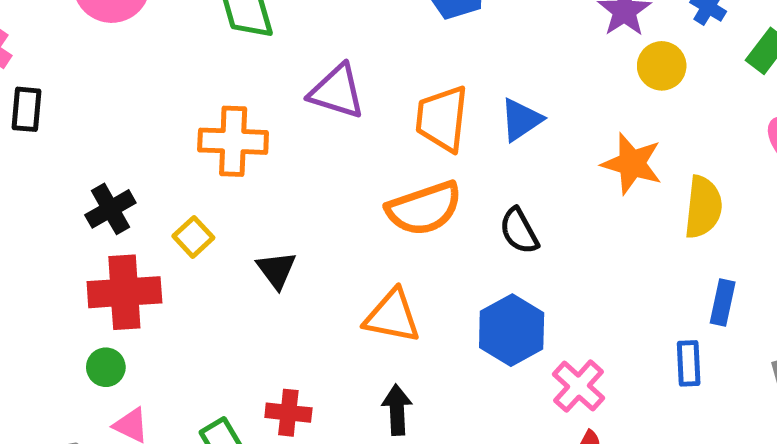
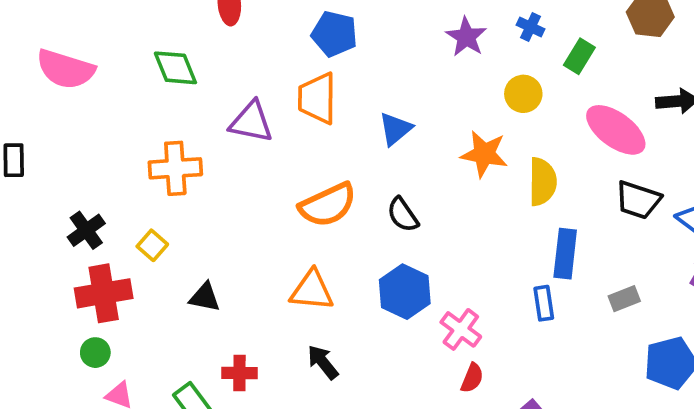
yellow circle: (662, 66) -> (523, 94), moved
orange trapezoid: (442, 119) -> (317, 98), moved
black triangle: (276, 270) -> (205, 297), moved, turned -36
blue rectangle: (723, 302) -> (565, 254), size x1.4
black arrow: (397, 410) -> (323, 362), turned -30

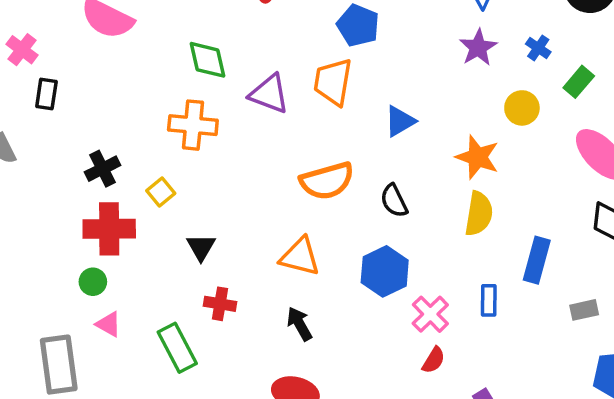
green diamond: (175, 68) -> (208, 60), moved
yellow semicircle: (543, 182) -> (479, 214), moved
black triangle: (205, 297) -> (201, 247), turned 40
blue rectangle: (544, 303) -> (489, 300), moved
red cross: (239, 373) -> (220, 304), moved

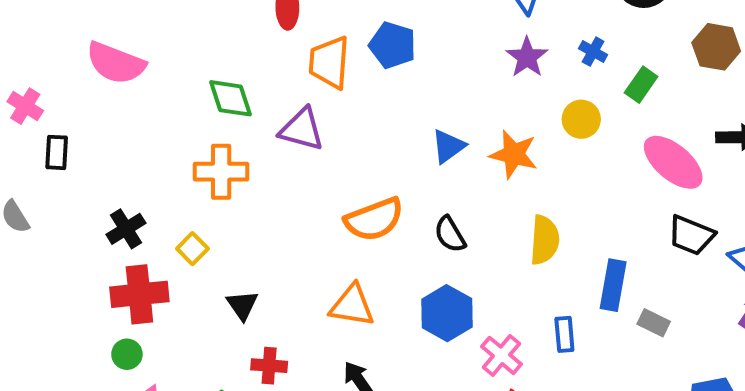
orange trapezoid: (333, 82) -> (329, 62), moved
orange star: (477, 157) -> (514, 154), moved
gray rectangle: (584, 310) -> (654, 323), moved, turned 44

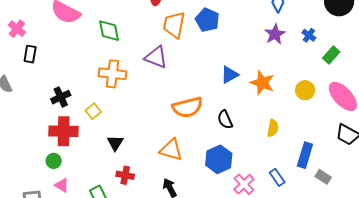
green diamond: (230, 98) -> (109, 31), moved
yellow circle: (581, 119) -> (305, 90), moved
yellow semicircle: (545, 240) -> (273, 128), size x0.7
blue rectangle: (564, 334) -> (277, 177), turned -36

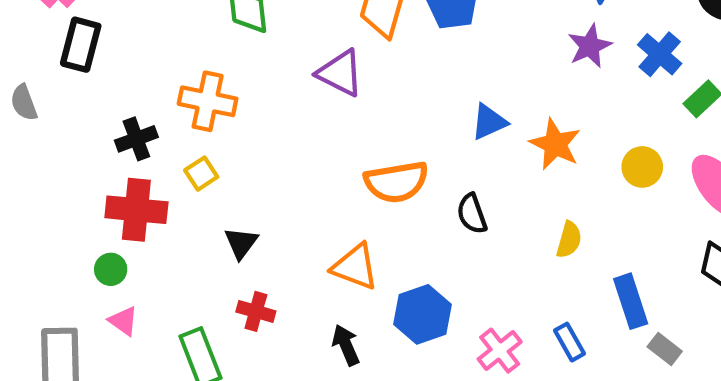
blue cross: (309, 35) -> (660, 54), size x1.5
black rectangle: (30, 54) -> (81, 45), size x1.4
orange cross: (112, 74) -> (208, 101), moved
blue rectangle: (305, 155) -> (631, 301), turned -40
blue hexagon: (219, 159) -> (423, 314), moved

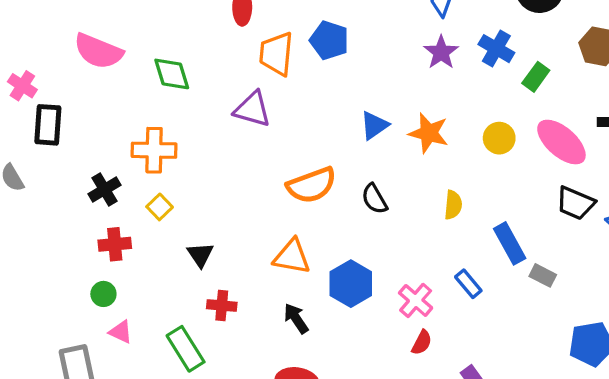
red cross: (136, 210) -> (115, 244), size x0.7

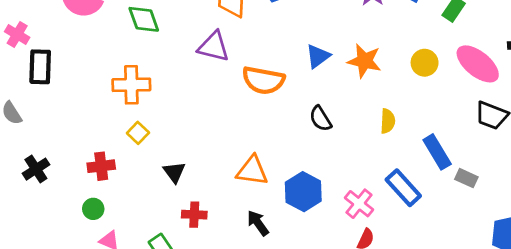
orange semicircle: (311, 185) -> (263, 80), moved, turned 33
black cross: (105, 189) -> (36, 169), moved
blue rectangle: (468, 284) -> (403, 188), size x1.5

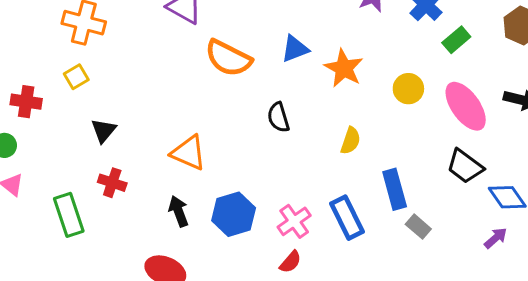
blue hexagon: (303, 192) -> (234, 214), moved

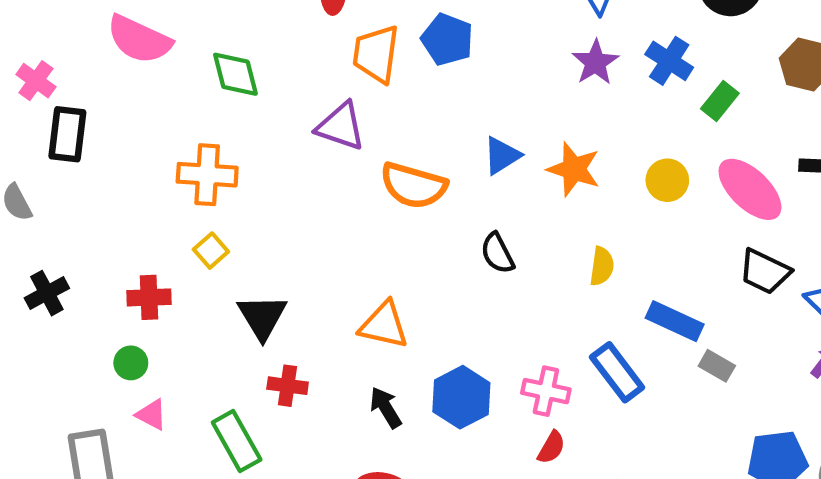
black triangle: (104, 131) -> (262, 317), size x1.4
blue rectangle: (395, 189) -> (675, 321), turned -39
pink cross: (294, 221) -> (546, 391), turned -32

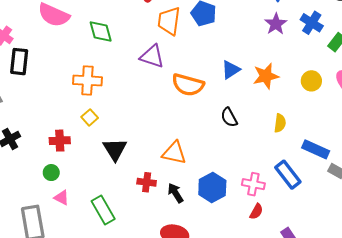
orange star: (574, 169) -> (266, 76), turned -30
red cross: (288, 386) -> (147, 182), moved

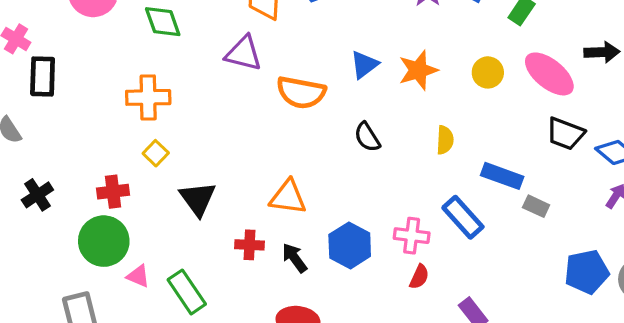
green circle: (51, 173) -> (104, 241), size x2.0
pink triangle: (62, 198) -> (138, 276), moved

